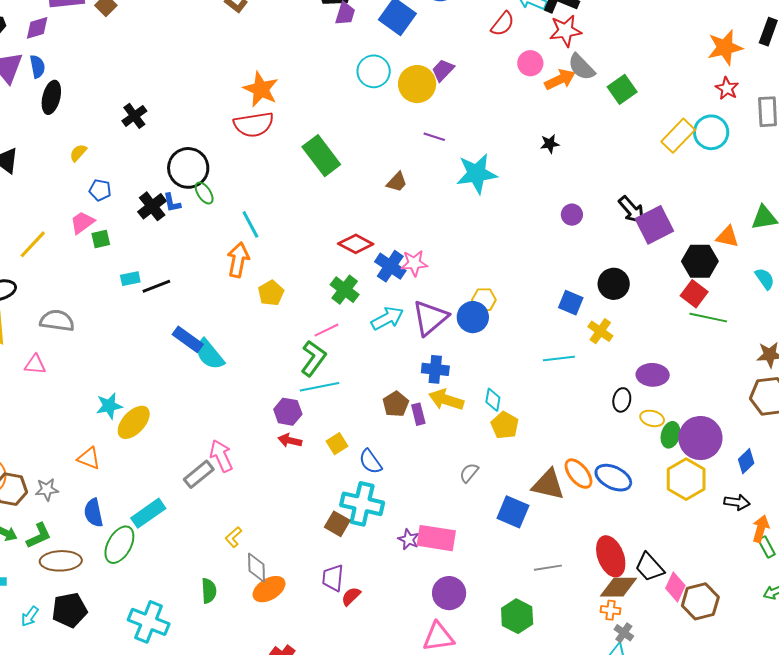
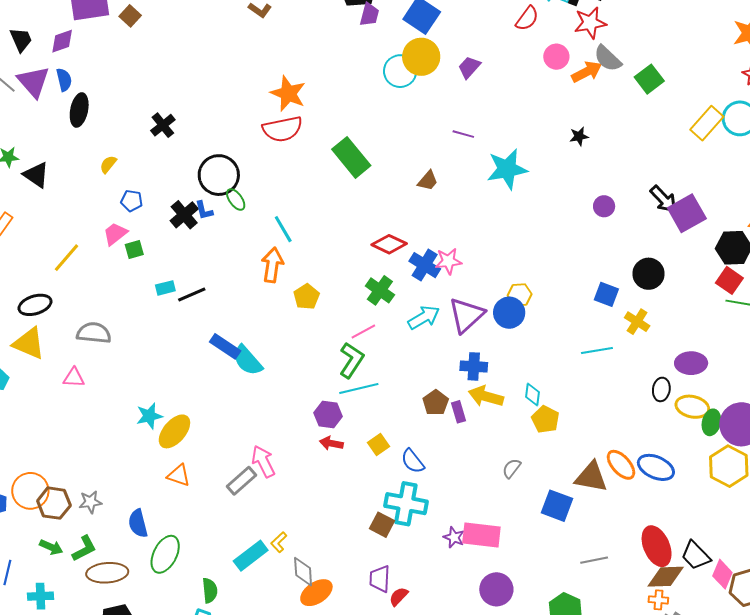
yellow circle: (417, 84) -> (421, 57), moved
yellow ellipse: (652, 418) -> (692, 407), size x1.4
orange triangle: (89, 458) -> (179, 475), moved
cyan rectangle: (148, 513) -> (251, 556), moved
green semicircle: (209, 591) -> (210, 590), moved

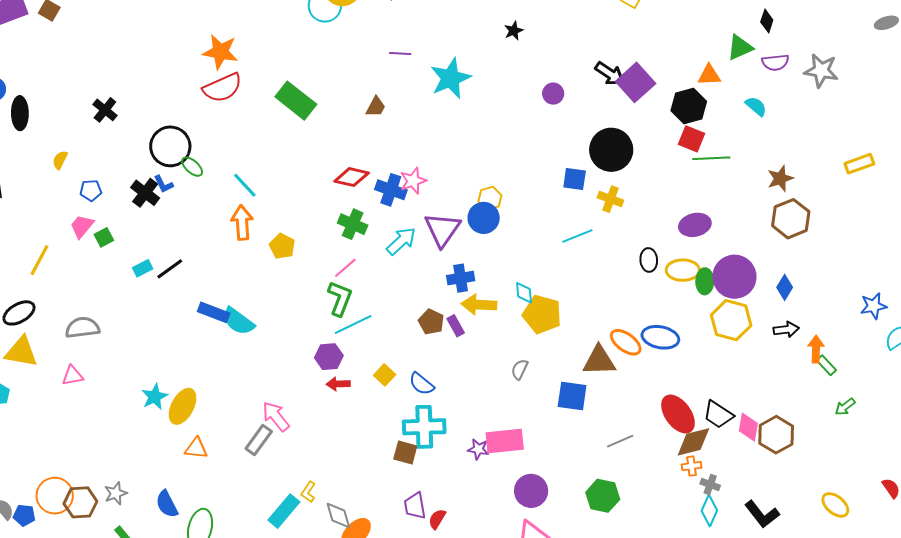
black circle: (648, 274) -> (611, 150), size x1.4
purple ellipse: (691, 363) -> (695, 225), moved
yellow pentagon: (545, 419) -> (542, 314), size x1.4

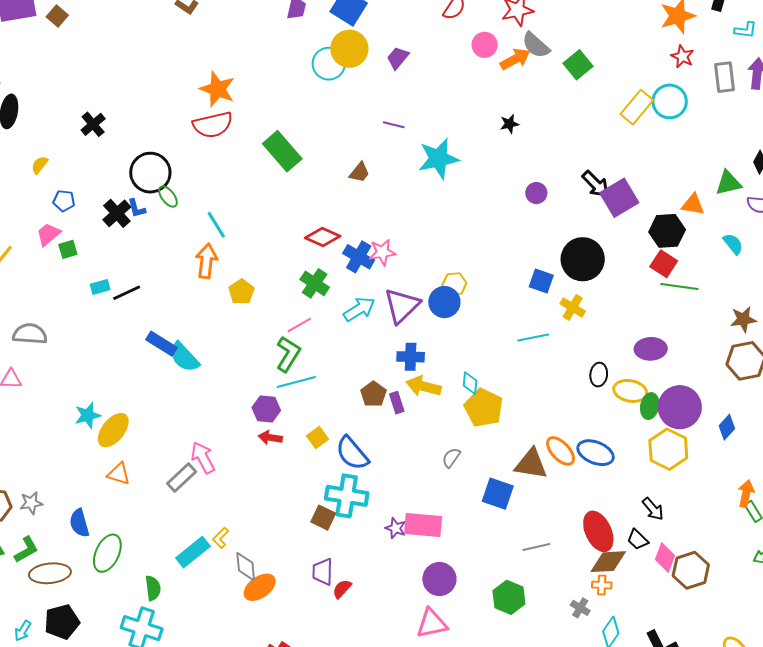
black arrow: (786, 329) -> (653, 509), moved, turned 45
blue semicircle: (421, 384) -> (352, 453), size x1.4
black trapezoid: (718, 415) -> (638, 540), size x0.7
gray cross: (710, 485) -> (580, 608), moved

